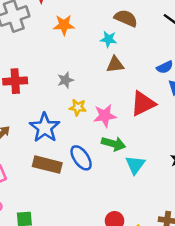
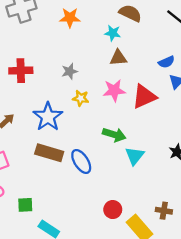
pink star: (105, 116) -> (114, 90), moved
blue ellipse: (81, 158) -> (81, 161), moved

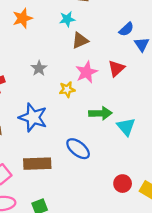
red triangle: (144, 97) -> (116, 68), size x0.7
yellow star: (81, 98) -> (67, 89), moved
brown rectangle: (49, 153) -> (37, 164), moved

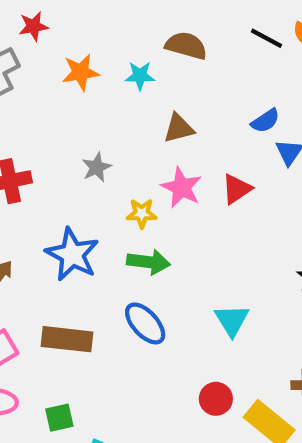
cyan star: (67, 19) -> (140, 76), moved
pink star: (87, 72) -> (182, 187), turned -30
green arrow: (100, 113) -> (149, 262), moved
cyan triangle: (126, 127) -> (232, 320), moved

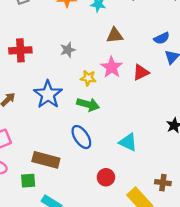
cyan triangle: (232, 320) -> (128, 142), turned -42
brown rectangle: (67, 339) -> (46, 160), moved
red circle: (216, 399) -> (106, 177), moved

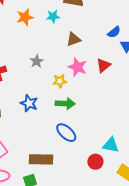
blue star: (48, 94) -> (29, 103), size x0.7
cyan triangle: (128, 142) -> (111, 145), moved

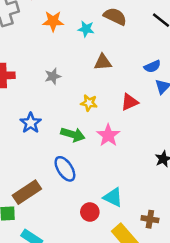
pink star: (77, 67) -> (108, 135), moved
yellow star: (60, 81) -> (89, 103), moved
brown rectangle: (41, 159) -> (27, 192), turned -50

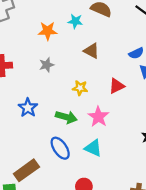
orange star: (53, 21) -> (48, 31), moved
brown triangle: (103, 62) -> (91, 51), turned 35
cyan triangle: (113, 197) -> (93, 148), moved

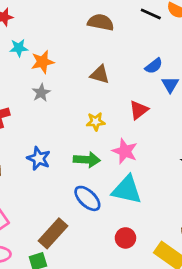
cyan star: (75, 21) -> (19, 48), moved
gray star: (47, 65) -> (41, 93), moved
cyan triangle: (93, 148) -> (127, 190), size x1.4

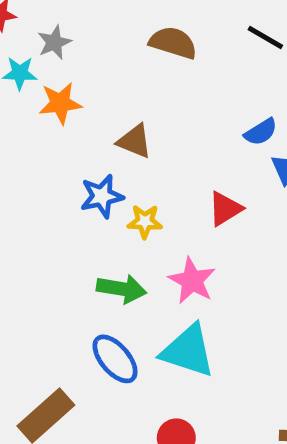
brown triangle: (100, 74) -> (135, 141), moved
gray star: (41, 93) -> (54, 42), moved
blue star: (39, 158) -> (102, 196), moved, turned 30

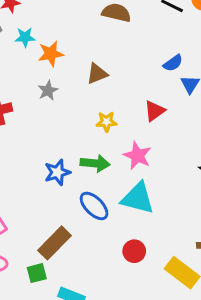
gray star: (54, 42) -> (48, 91), moved
brown triangle: (135, 141) -> (97, 74), turned -40
blue star: (102, 196) -> (57, 172), moved

